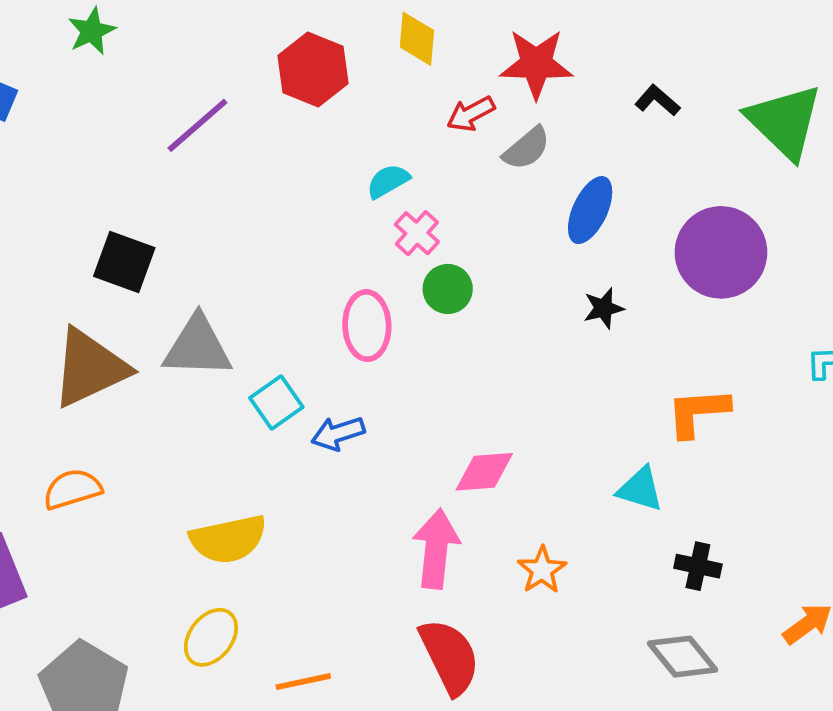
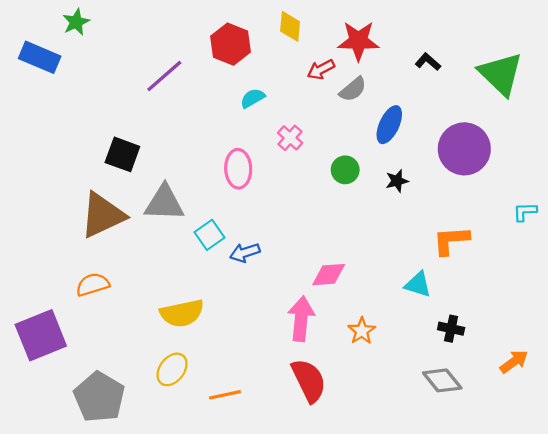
green star: (92, 31) -> (76, 22), moved
cyan semicircle: (388, 181) -> (253, 98), moved
green circle: (448, 289) -> (345, 170), moved
pink ellipse: (367, 326) -> (238, 169), moved

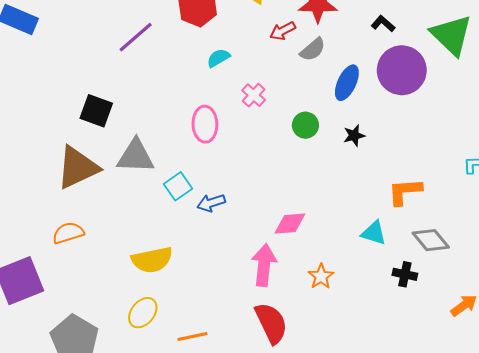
purple circle: (464, 149) -> (402, 70), moved
gray diamond: (442, 380) -> (431, 240), moved

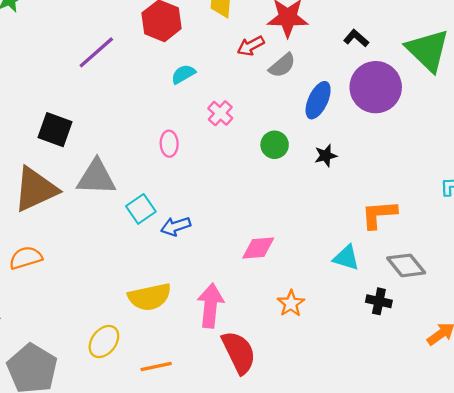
pink ellipse: (205, 124) -> (169, 144), size x0.7
yellow semicircle: (152, 260) -> (150, 297), moved
pink arrow: (264, 265) -> (210, 306), moved

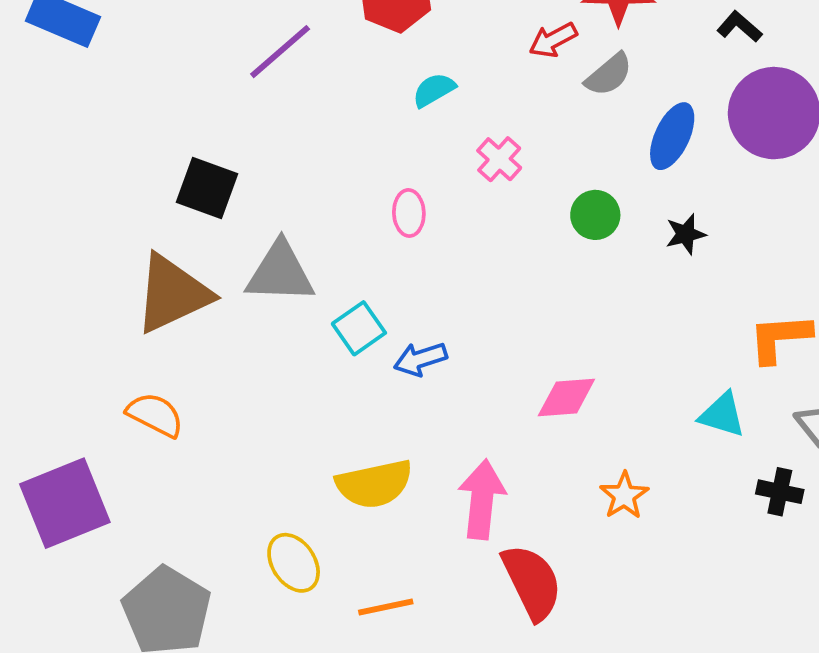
orange semicircle: (26, 258) -> (155, 415), turned 44
yellow ellipse: (104, 342) -> (294, 563), turned -72

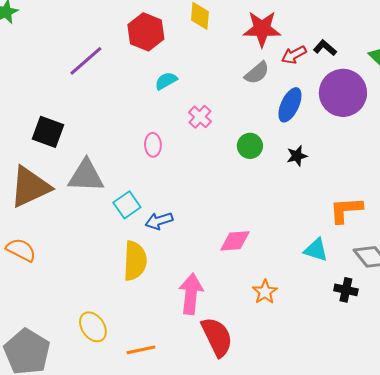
red arrow: (553, 40) -> (294, 55), moved
yellow semicircle: (374, 484) -> (135, 261), moved, turned -75

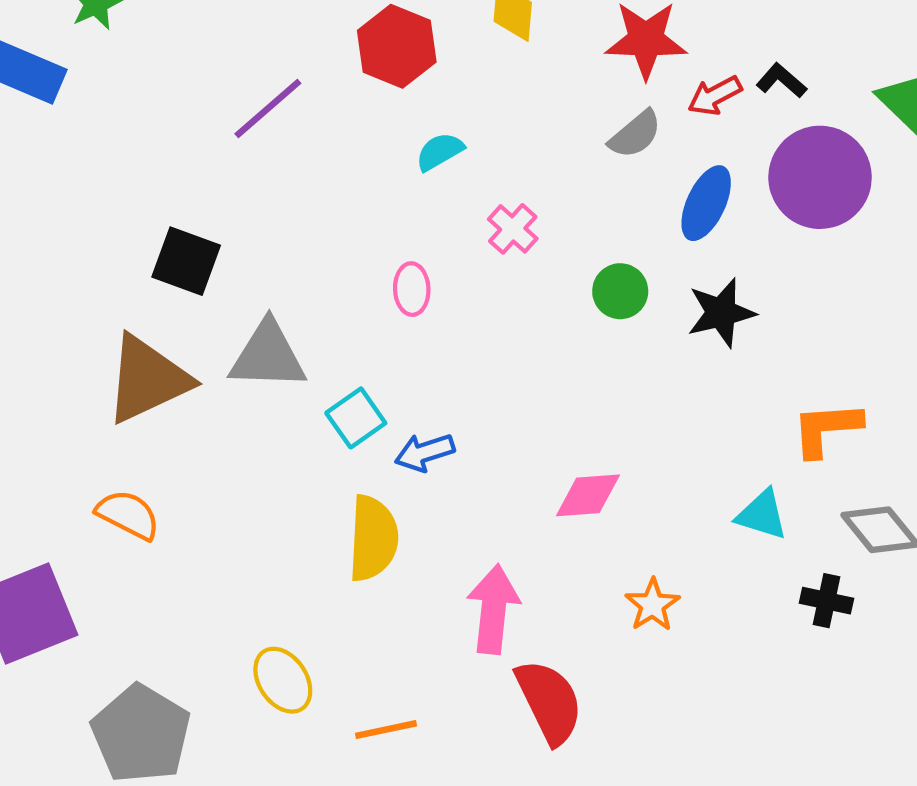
black star: (297, 156) -> (721, 313), size x1.5

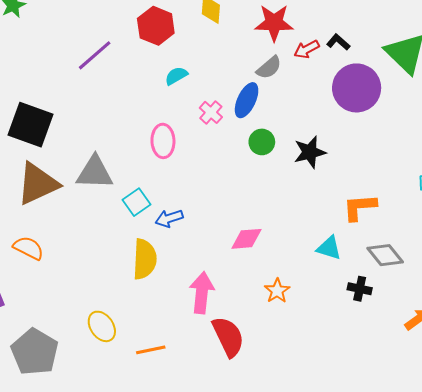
blue ellipse: (706, 203) -> (247, 100), moved
black square: (186, 261) -> (31, 125), moved, size x1.4
pink ellipse: (412, 289) -> (163, 141), size x1.4

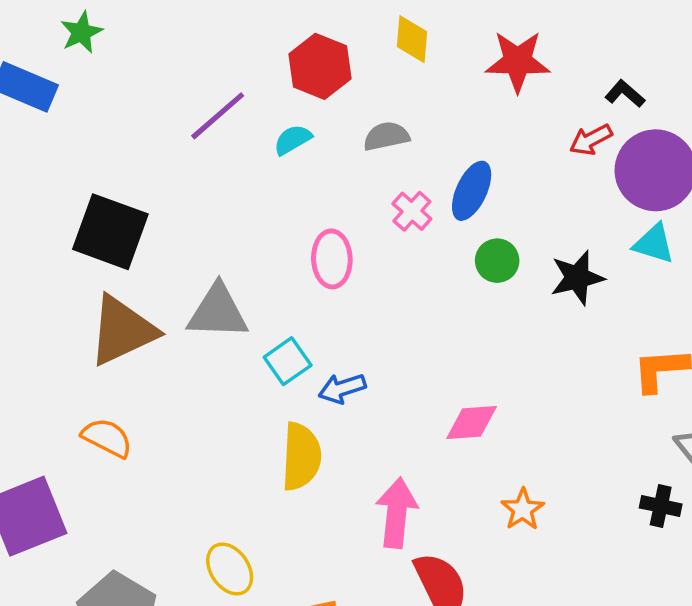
red arrow: (307, 49) -> (591, 140), moved
gray semicircle: (269, 68) -> (386, 136), moved, turned -152
cyan semicircle: (176, 76) -> (293, 140), moved
cyan triangle: (329, 248) -> (654, 244), moved

